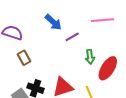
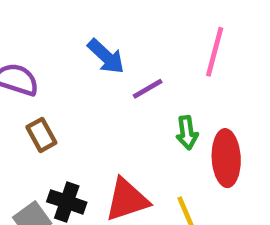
pink line: (103, 20) -> (215, 52), turned -70
red ellipse: (108, 68) -> (226, 158), turned -35

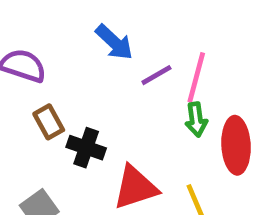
pink line: (215, 52) -> (196, 77), moved
black cross: (67, 202) -> (86, 148), moved

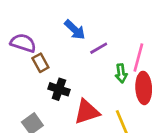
pink line: (196, 77) -> (138, 58), moved
brown rectangle: (49, 122) -> (40, 63), moved

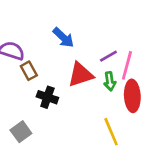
purple line: (99, 48) -> (108, 56), moved
red triangle: (87, 112) -> (81, 75), moved

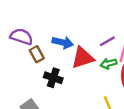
blue arrow: (63, 38) -> (63, 42), moved, turned -30
green arrow: (110, 81) -> (109, 64), turned 84

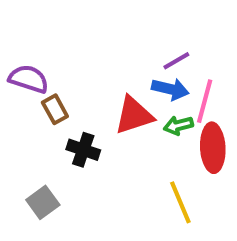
purple line: (107, 41) -> (176, 61), moved
blue arrow: (63, 42) -> (170, 89), moved

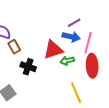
green arrow: (178, 125) -> (67, 61), moved

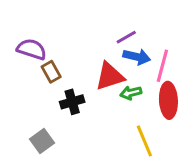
purple line: (74, 23) -> (126, 37), moved
black cross: (28, 67) -> (72, 102), turned -35

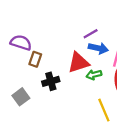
brown rectangle: (51, 72) -> (35, 59), turned 48
gray square: (42, 141) -> (21, 97), moved

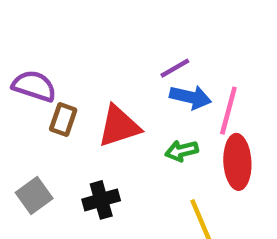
red triangle: (78, 63) -> (119, 126), moved
black cross: (51, 81) -> (101, 200), moved

